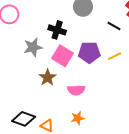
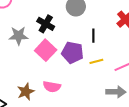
black line: (114, 26) -> (93, 36), moved, turned 48
brown star: (48, 78) -> (26, 92), moved

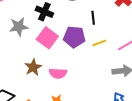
brown star: (26, 92) -> (33, 67), moved

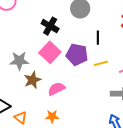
gray star: (19, 27) -> (19, 61), moved
pink semicircle: (58, 73) -> (56, 89), turned 144

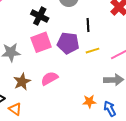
pink square: (50, 52) -> (41, 42), turned 30
brown star: (33, 80) -> (22, 82), moved
orange star: (52, 116) -> (89, 102), moved

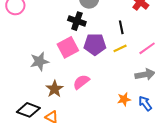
black cross: (40, 16) -> (77, 21), moved
black line: (88, 25) -> (121, 27), moved

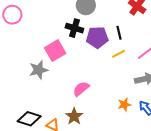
purple pentagon: (95, 44) -> (97, 37), moved
pink square: (68, 47) -> (55, 51), moved
brown star: (55, 89) -> (74, 116), moved

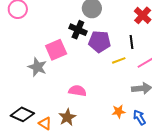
black line: (119, 33) -> (131, 42), moved
gray star: (39, 70) -> (37, 67), turned 30
pink semicircle: (81, 89) -> (77, 91), turned 42

